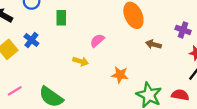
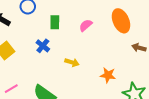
blue cross: (31, 40) -> (43, 46), moved
pink semicircle: (97, 41) -> (86, 25), moved

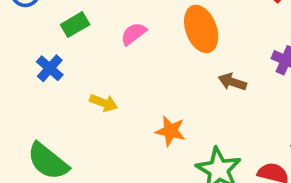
green rectangle: (55, 22) -> (75, 25), turned 56

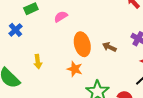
orange ellipse: (201, 29) -> (82, 44), moved
yellow arrow: (104, 103) -> (38, 62), moved, turned 56

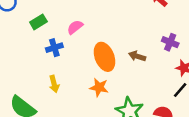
blue cross: (16, 30) -> (54, 48), moved, turned 32

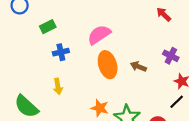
pink semicircle: (75, 27) -> (99, 35), moved, size x1.5
orange star: (99, 87) -> (100, 108), moved

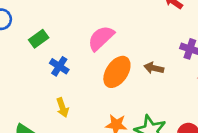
blue cross: (61, 52) -> (59, 66), turned -35
orange ellipse: (108, 65) -> (117, 72), turned 60

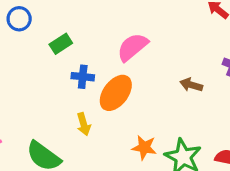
blue cross: (59, 66) -> (83, 77), turned -30
orange ellipse: (117, 72) -> (116, 93), moved

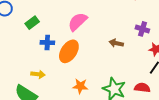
yellow arrow: (84, 124) -> (38, 74), moved, turned -64
orange star: (144, 147) -> (80, 86), moved

